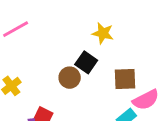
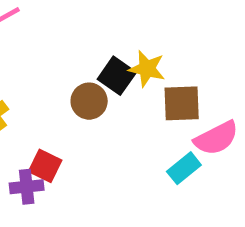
yellow star: (103, 33) -> (147, 69), moved

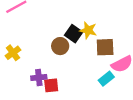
red square: (45, 166) -> (51, 85), moved, turned -32
purple cross: (27, 187) -> (39, 77), moved

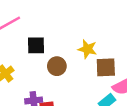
black square: (74, 34) -> (36, 45), moved, turned -36

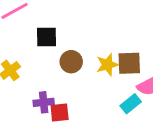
yellow star: (87, 49) -> (107, 65), moved, turned -30

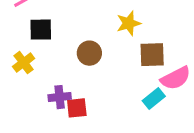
black square: (46, 37) -> (41, 30), moved
yellow star: (107, 65) -> (129, 23), moved

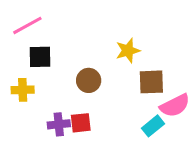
yellow cross: (24, 63) -> (23, 90), turned 35
red square: (77, 108) -> (81, 123), moved

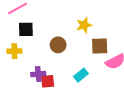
red square: (81, 123) -> (48, 81), moved
cyan rectangle: (153, 126) -> (81, 75), moved

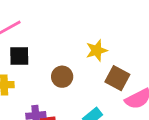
brown square: (100, 46) -> (117, 78), turned 30

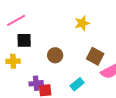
yellow star: (97, 50) -> (82, 23), moved

